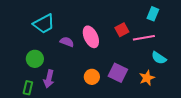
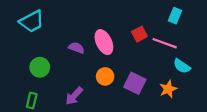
cyan trapezoid: (44, 24) -> (32, 21), moved
pink line: (144, 38) -> (165, 43), turned 30
orange circle: (92, 77) -> (105, 76), moved
purple arrow: (49, 79) -> (74, 96), moved, turned 30

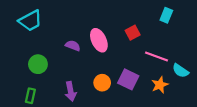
pink line: (165, 43) -> (157, 57), moved
cyan semicircle: (182, 66) -> (180, 71), moved
orange circle: (105, 76) -> (102, 83), moved
purple arrow: (74, 96) -> (71, 91), turned -54

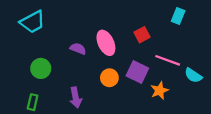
purple square: (128, 79) -> (137, 72), moved
orange circle: (102, 83) -> (109, 78), moved
orange star: (160, 85) -> (159, 91), moved

